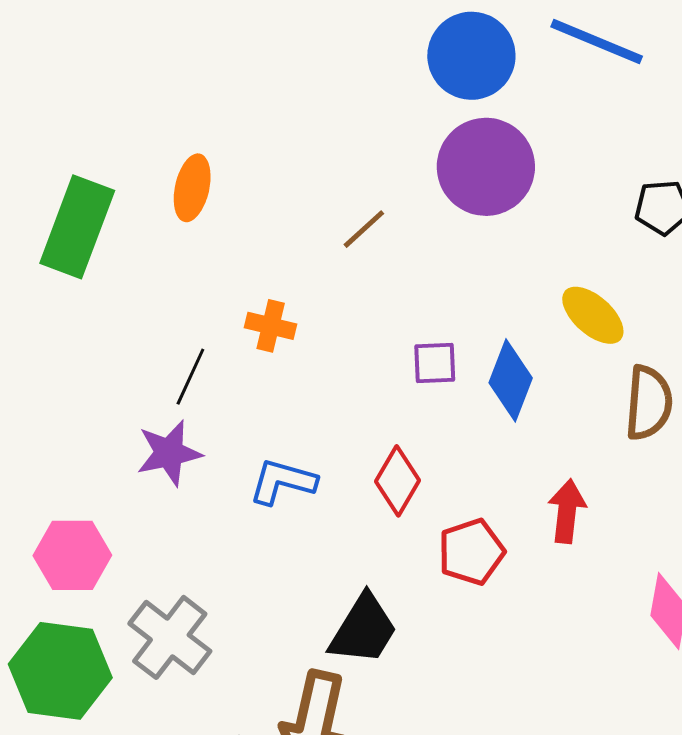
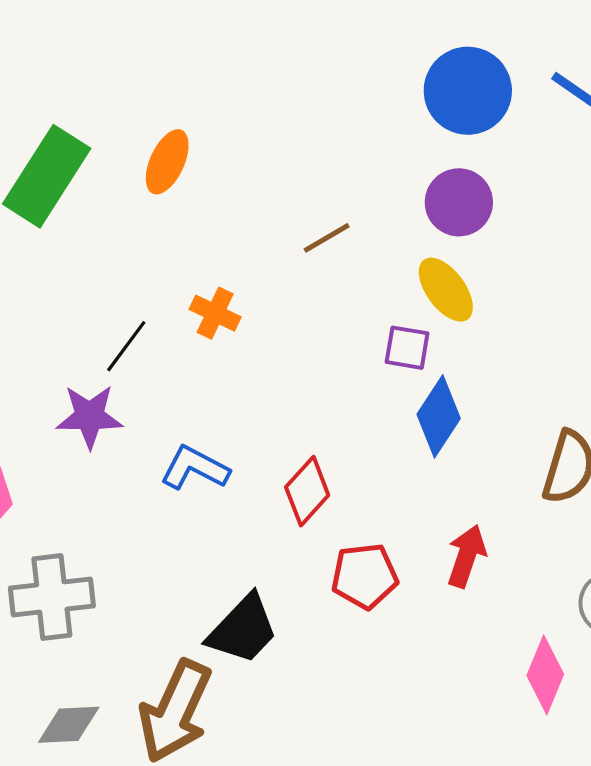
purple circle: (486, 167) -> (459, 202), size x0.7
yellow ellipse: (593, 315) -> (446, 290), moved
purple square: (435, 363) -> (407, 348), moved
gray cross: (170, 637) -> (52, 597), turned 34

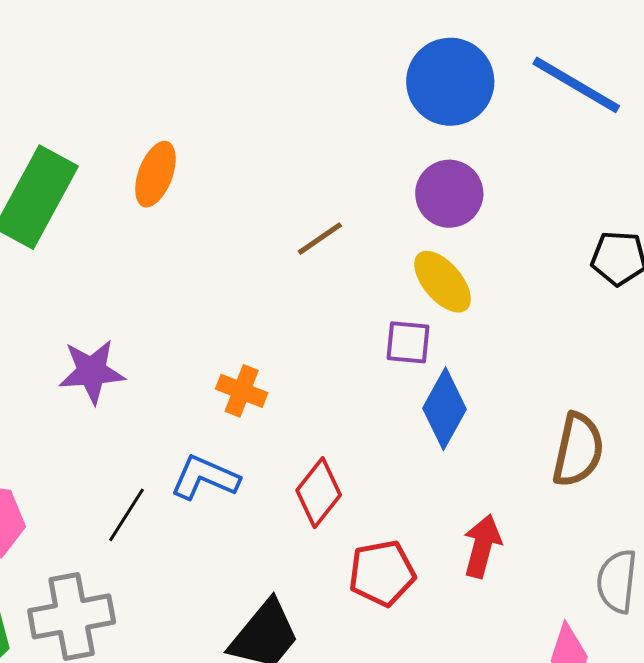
orange cross: (215, 313) -> (242, 391), moved
black line: (126, 346) -> (126, 515), moved
purple star: (89, 416) -> (92, 372), moved

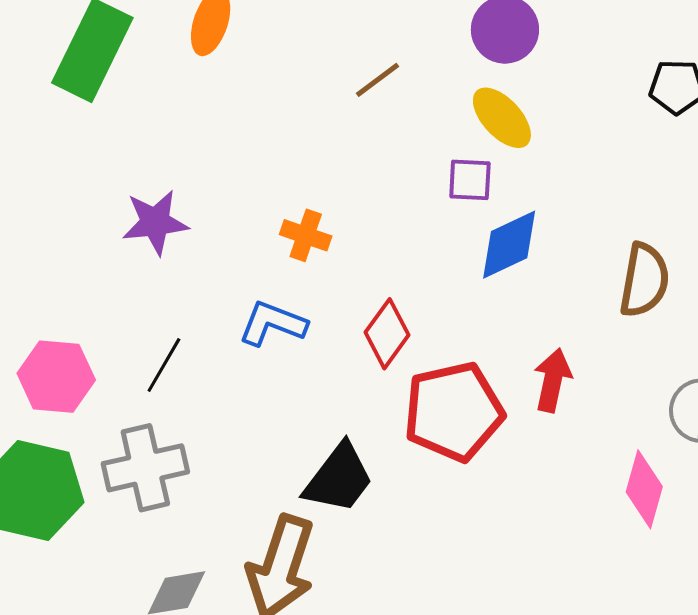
blue diamond: (444, 409) -> (509, 245), turned 38
black line: (126, 515) -> (164, 365), moved
red pentagon: (382, 573) -> (454, 412), size x1.5

